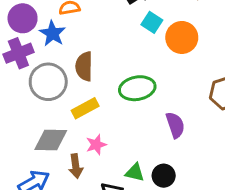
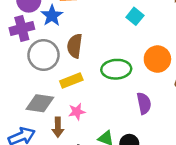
orange circle: (182, 37) -> (157, 59), moved

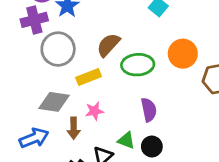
brown semicircle: (75, 46) -> (108, 45), moved, turned 35
purple semicircle: (144, 103) -> (149, 110), moved

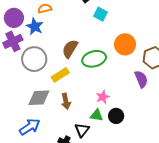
purple semicircle: (149, 110) -> (141, 79), moved
pink star: (94, 111) -> (103, 97), moved
brown arrow: (74, 128) -> (66, 101), moved

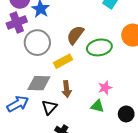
black circle: (116, 116) -> (126, 114), moved
blue arrow: (30, 127) -> (18, 104), moved
black triangle: (82, 130) -> (49, 107), moved

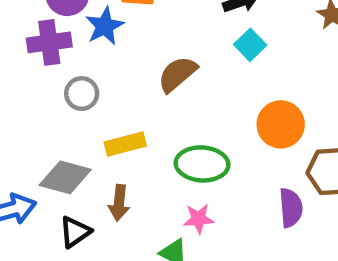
brown semicircle: (75, 35) -> (177, 74), moved
gray circle: (37, 43) -> (82, 94), size x0.6
green ellipse: (99, 47) -> (202, 164), moved

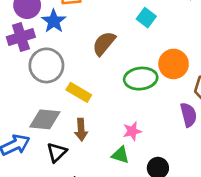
gray circle: (82, 94) -> (46, 65), size x1.6
yellow rectangle: (125, 144) -> (79, 92), turned 55
green ellipse: (202, 164) -> (141, 79), moved

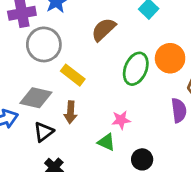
green ellipse: (141, 79) -> (136, 69), turned -68

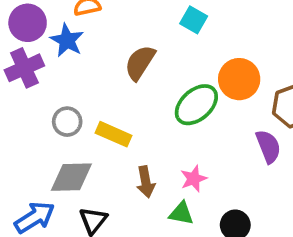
gray circle: (44, 44) -> (67, 122), moved, size x0.6
green ellipse: (136, 69) -> (196, 105), turned 40
brown arrow: (70, 112) -> (146, 182), moved

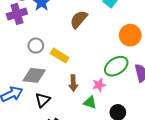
green ellipse: (196, 105) -> (116, 66), moved

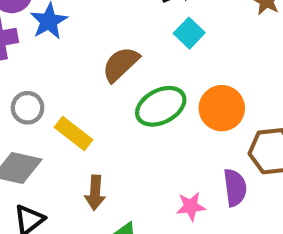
green ellipse: (116, 66) -> (161, 106), moved
pink star: (99, 85) -> (191, 206), moved

